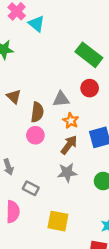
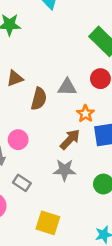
brown triangle: (14, 97) -> (15, 78), turned 49
orange star: (71, 121) -> (85, 114), moved
pink circle: (35, 135) -> (18, 140), moved

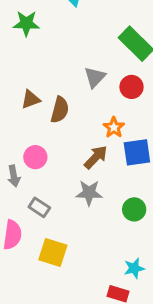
brown triangle: (15, 78) -> (31, 99), moved
gray triangle: (67, 87) -> (95, 77), moved, turned -48
yellow square: (48, 223) -> (53, 252), moved

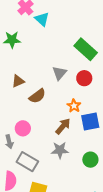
brown triangle: (31, 99) -> (18, 81), moved
brown semicircle: (60, 110) -> (37, 96), turned 42
gray rectangle: (39, 207) -> (27, 162), size x1.5

